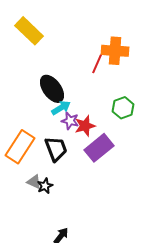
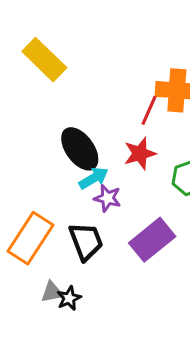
red star: (85, 126) -> (140, 153), moved
gray triangle: (34, 182) -> (52, 292), turned -35

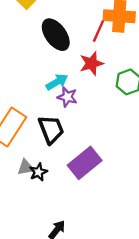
black ellipse: (80, 149) -> (56, 35), moved
purple rectangle: (152, 240) -> (85, 163), moved

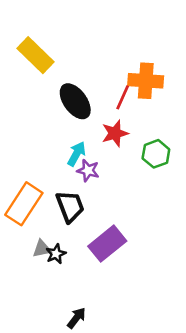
cyan arrow: (57, 82) -> (76, 154), turned -30

